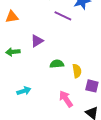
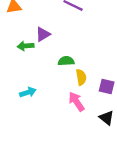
green arrow: (13, 52) -> (25, 46), moved
yellow semicircle: (77, 71) -> (81, 77), moved

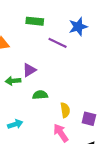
green semicircle: (66, 61) -> (40, 95), moved

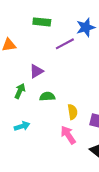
purple line: (58, 43) -> (65, 44), turned -54
green arrow: (13, 81) -> (20, 91), moved, turned 120

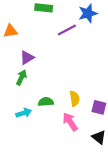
purple triangle: (36, 71) -> (27, 58), moved
green semicircle: (47, 96) -> (46, 102), moved

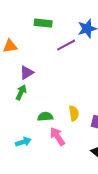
cyan arrow: (24, 113) -> (23, 142), moved
pink arrow: (70, 122) -> (57, 136), moved

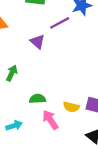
purple triangle: (27, 73) -> (37, 42), moved, turned -48
yellow semicircle: (74, 113) -> (71, 107), moved, turned 112

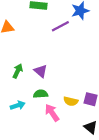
purple triangle: (37, 42) -> (41, 71), moved
cyan arrow: (14, 126) -> (18, 105), moved

